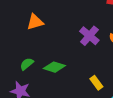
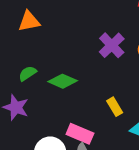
orange triangle: (35, 22) -> (29, 21), moved

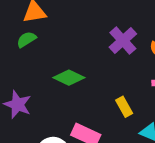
green semicircle: (28, 73) -> (26, 39), moved

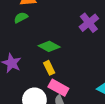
yellow rectangle: (124, 107) -> (49, 68), moved

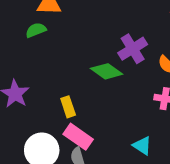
green diamond: (49, 46) -> (107, 71), moved

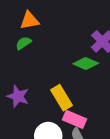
yellow rectangle: (68, 107) -> (62, 98), size x1.5

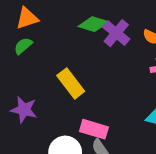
green diamond: (86, 63) -> (93, 24), moved
yellow rectangle: (62, 98) -> (71, 83), moved

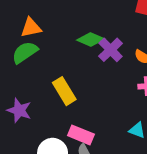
green semicircle: (23, 46) -> (25, 52), size x1.5

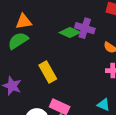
purple cross: (111, 50) -> (85, 28), moved, turned -30

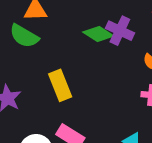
green semicircle: (18, 41) -> (24, 36), turned -125

